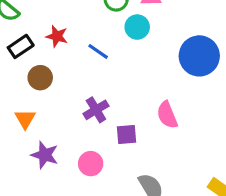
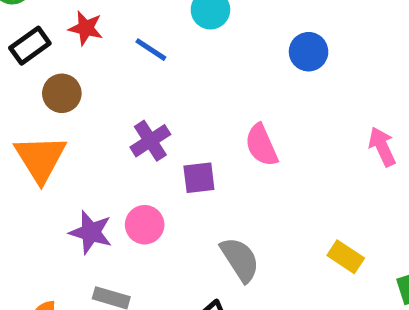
blue circle: (199, 56) -> (309, 52), size x0.6
orange triangle: (25, 119) -> (40, 158), size x1.6
purple star: (45, 155) -> (91, 232), moved

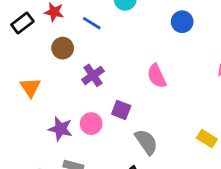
brown circle: (62, 93) -> (63, 48), moved
orange triangle: (40, 158) -> (30, 87), size x0.7
purple square: (199, 178) -> (121, 110), moved, turned 30

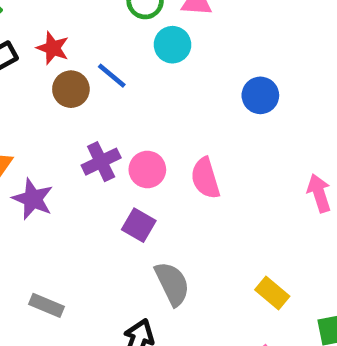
brown circle: (63, 48) -> (71, 89), moved
pink circle: (91, 124) -> (147, 169), moved
purple star: (60, 129) -> (33, 199), moved

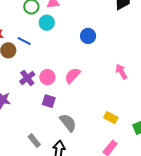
pink semicircle: (205, 178) -> (72, 76), turned 72
gray rectangle: (46, 305) -> (34, 141), moved, turned 40

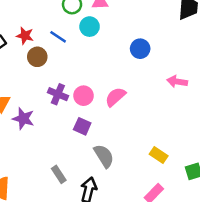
blue line: (24, 41) -> (58, 37), moved
pink arrow: (121, 72) -> (177, 82), moved, turned -56
purple cross: (27, 78) -> (58, 94), turned -35

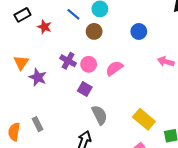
red star: (25, 36) -> (44, 27), moved
brown circle: (37, 57) -> (94, 31), moved
yellow rectangle: (159, 155) -> (144, 119), size x1.5
gray rectangle: (59, 174) -> (37, 124), moved

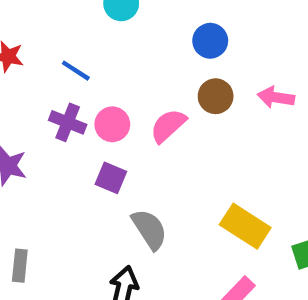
blue line: (73, 14) -> (76, 71), moved
brown circle: (94, 31) -> (216, 96), moved
gray rectangle: (37, 124) -> (20, 266), turned 40

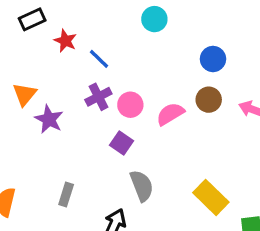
blue line: (76, 71) -> (99, 59), moved
purple cross: (68, 122) -> (98, 97), turned 30
gray rectangle: (20, 266) -> (66, 194), moved

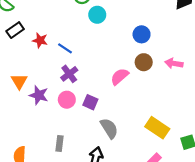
pink circle: (130, 105) -> (67, 100), moved

